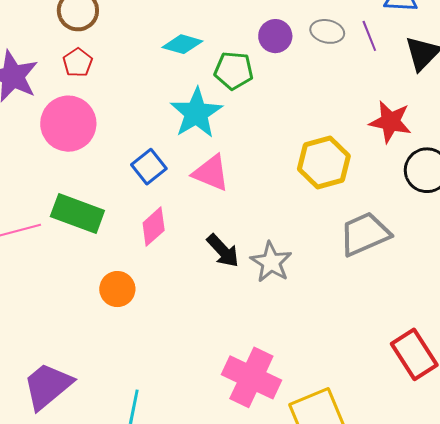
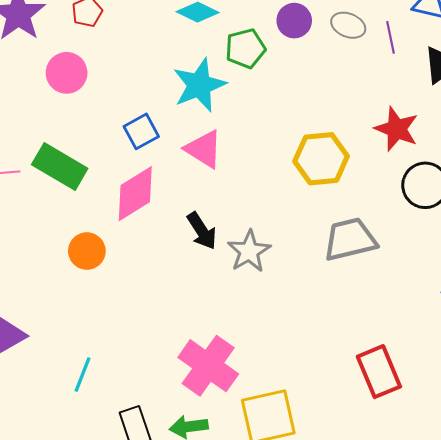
green pentagon: (234, 71) -> (245, 48), turned -30
pink circle: (68, 124) -> (67, 73), size x0.7
pink diamond: (154, 227) -> (135, 194), size x1.4

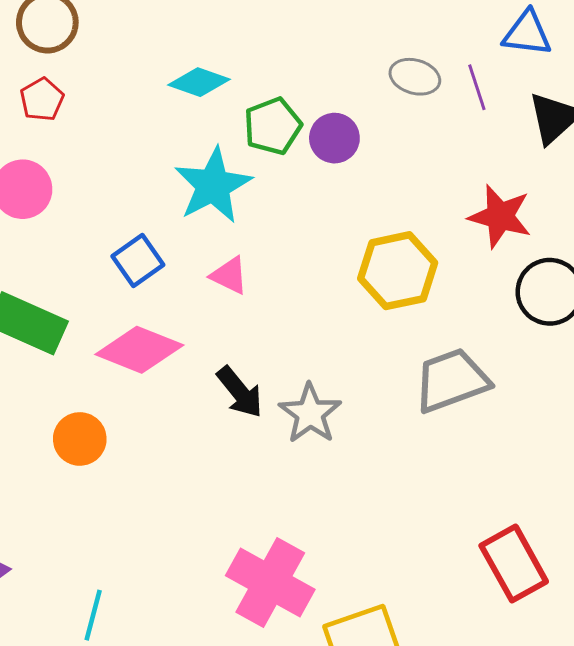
purple circle: (294, 21) -> (334, 138), moved
pink triangle: (204, 149) -> (229, 276), size x0.7
pink diamond: (135, 194) -> (139, 350), turned 60

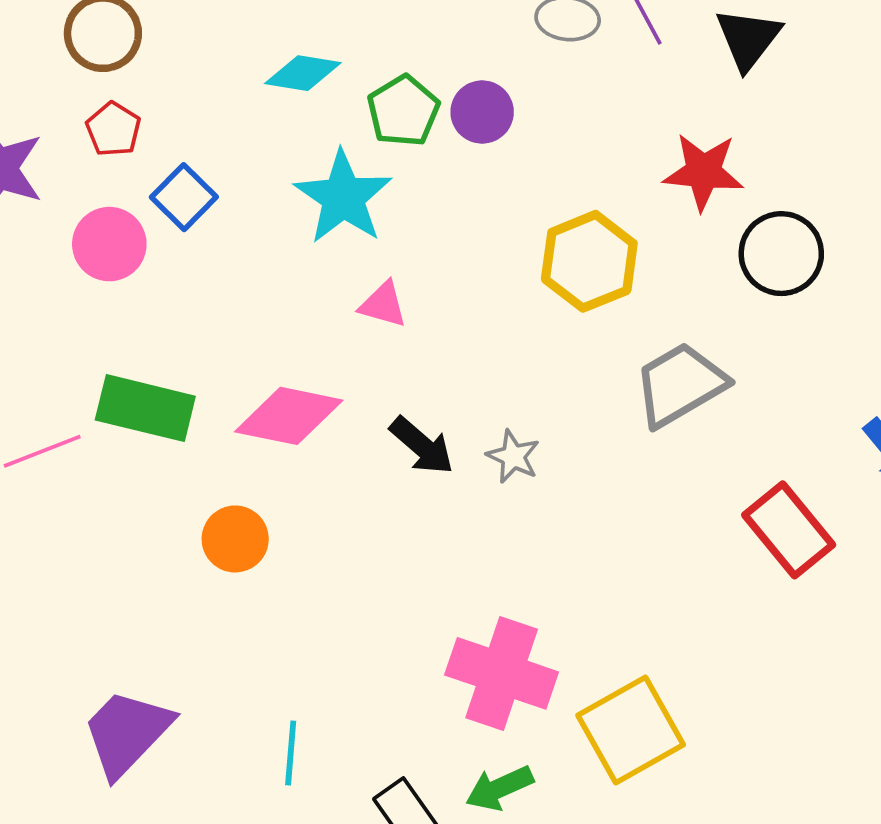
blue square: (138, 260) -> (184, 197), moved
gray star: (310, 413) -> (513, 457), size x0.7
red rectangle: (514, 564) -> (789, 530), moved

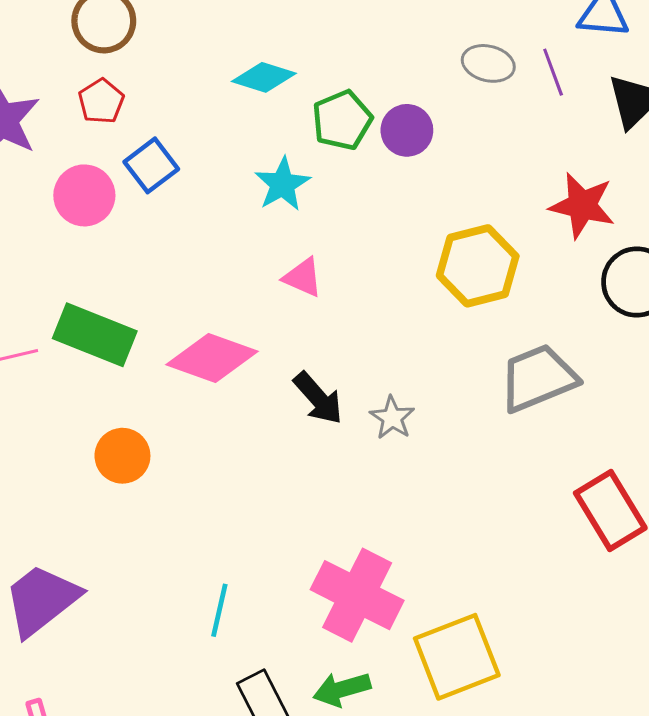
cyan star: (343, 197) -> (282, 184), size x0.7
orange circle: (235, 539) -> (122, 456), moved
cyan line: (291, 753) -> (219, 610), moved

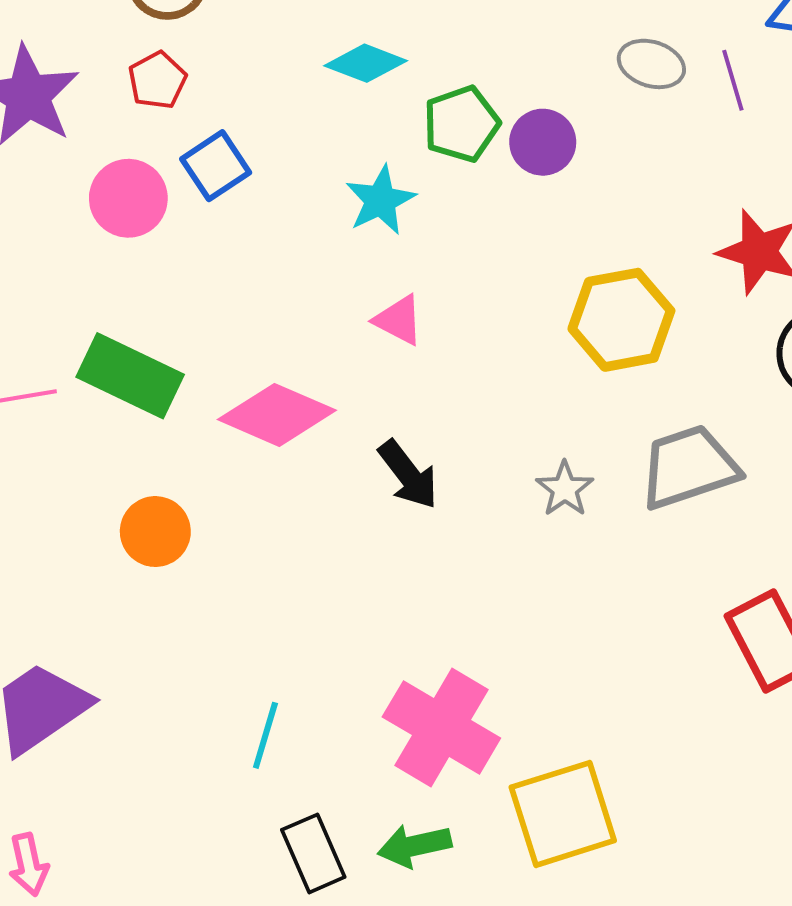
gray star: (392, 418) -> (565, 489), moved

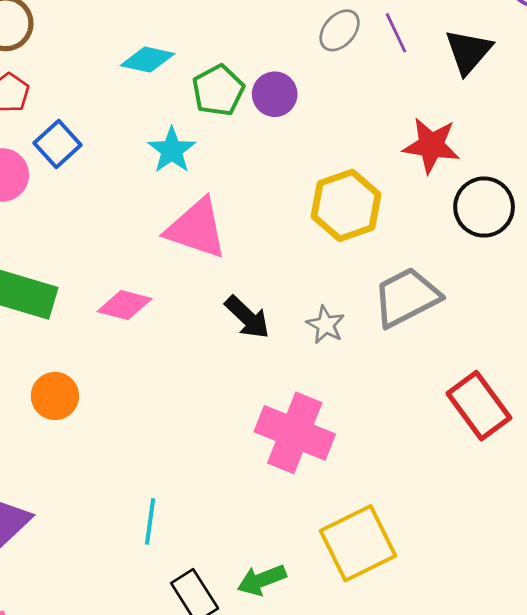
gray ellipse: (651, 64) -> (340, 30), turned -57
pink triangle: (399, 320) -> (196, 229), size x1.8
pink diamond: (277, 415) -> (124, 305), size x0.7
black arrow: (408, 475) -> (247, 317), moved
pink cross: (441, 728) -> (295, 433), moved

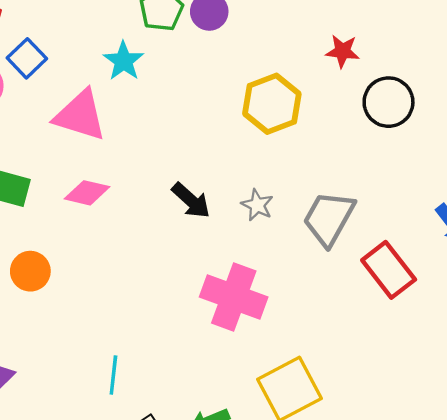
red star: (431, 145) -> (343, 51), size x0.7
pink triangle: (196, 229) -> (80, 115), moved
gray trapezoid: (406, 297) -> (329, 218), moved, turned -32

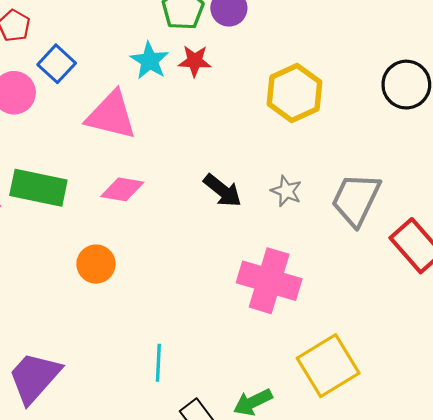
red star: (343, 51) -> (195, 61), moved
orange circle: (30, 271) -> (96, 264), moved

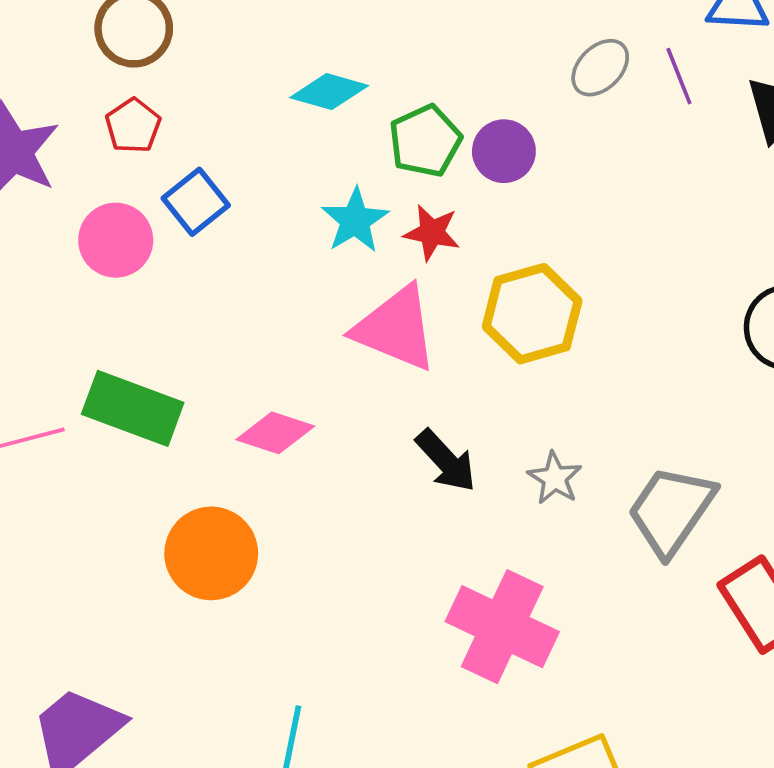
yellow hexagon: (294, 93) -> (532, 314), moved
pink triangle: (111, 115) -> (396, 328), moved
orange circle: (96, 264) -> (211, 553), size x1.4

